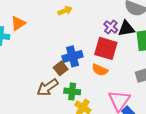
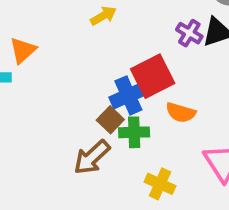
red square: (106, 48) -> (153, 76), moved, turned -35
green cross: (72, 91) -> (134, 132), moved

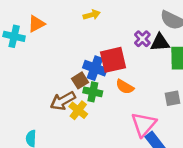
blue cross: (128, 95) -> (95, 68), turned 30
yellow cross: (160, 184) -> (78, 110), moved

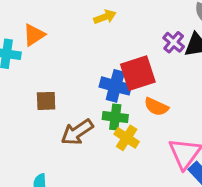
brown square: (80, 80) -> (46, 101), moved, turned 35
yellow cross: (78, 110) -> (127, 138), moved

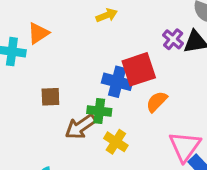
orange semicircle: (156, 107) -> (157, 102), turned 110
green cross: (115, 117) -> (99, 111), moved
yellow cross: (127, 138) -> (116, 142), moved

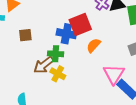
brown square: (50, 97) -> (25, 35), moved
yellow cross: (116, 142) -> (58, 74), moved

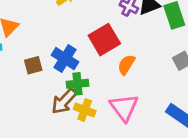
blue cross: (66, 34) -> (65, 59), moved, turned 30
pink triangle: (114, 74) -> (124, 107), moved

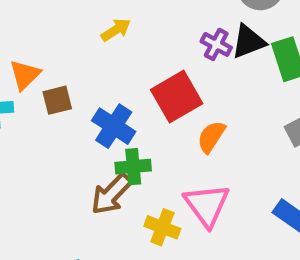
brown square: (33, 65) -> (57, 100), moved
yellow cross: (85, 110) -> (162, 227), moved

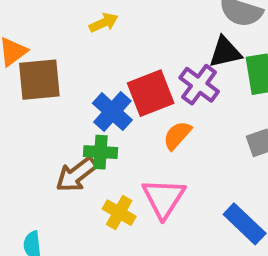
purple cross: (216, 44) -> (199, 85), moved, size x1.4
brown square: (57, 100) -> (39, 80), size x1.6
blue cross: (114, 126) -> (112, 112), moved

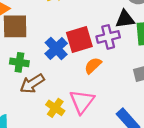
purple cross: (199, 85) -> (108, 37), turned 35
green cross: (101, 152) -> (19, 62), moved

